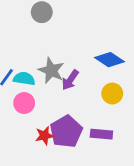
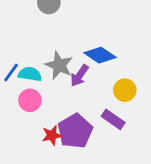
blue diamond: (110, 60) -> (100, 55), moved
purple rectangle: (101, 134) -> (113, 119), moved, turned 30

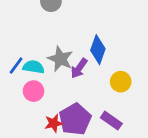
blue diamond: (100, 55) -> (98, 50), turned 76
purple rectangle: (113, 119) -> (111, 121), moved

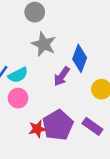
gray star: (60, 59) -> (44, 44), moved
cyan semicircle: (34, 67) -> (18, 75), turned 144

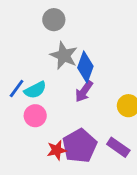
blue diamond: (80, 58) -> (85, 67), moved

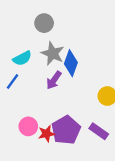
cyan semicircle: (35, 90) -> (22, 58), moved
purple arrow: (84, 91) -> (54, 80), moved
pink circle: (35, 116) -> (28, 126), moved

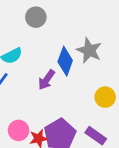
gray star: (53, 53) -> (89, 50), moved

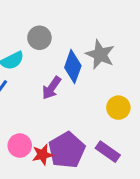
gray circle: (36, 17) -> (39, 38), moved

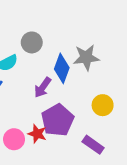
gray star: (100, 54) -> (86, 57), turned -30
purple pentagon: (67, 150) -> (58, 120), moved
red star: (42, 155) -> (37, 134), moved, turned 30

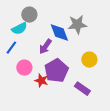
gray circle: (32, 42) -> (29, 15), moved
blue diamond: (62, 68) -> (59, 33), turned -40
pink circle: (14, 139) -> (24, 68), moved

